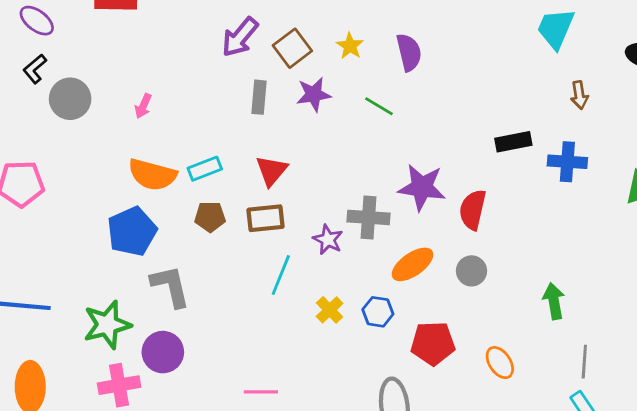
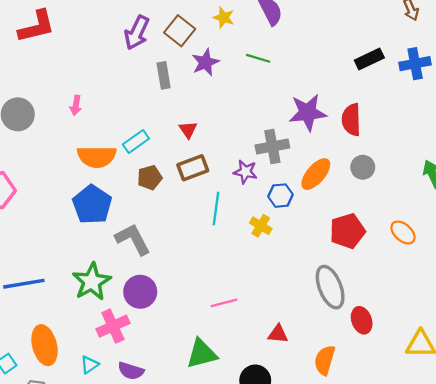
red triangle: (272, 171) -> (188, 130), size x0.7
blue hexagon: (378, 312) -> (280, 196), moved

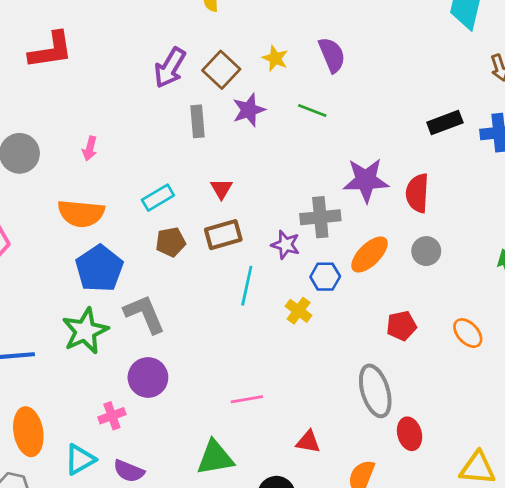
orange semicircle: (97, 157) -> (81, 213), moved
red pentagon: (347, 231) -> (401, 326), size x0.7
green star: (92, 282) -> (85, 331), moved
pink cross: (113, 326) -> (112, 416), size x0.7
cyan triangle: (89, 365) -> (80, 459), size x1.4

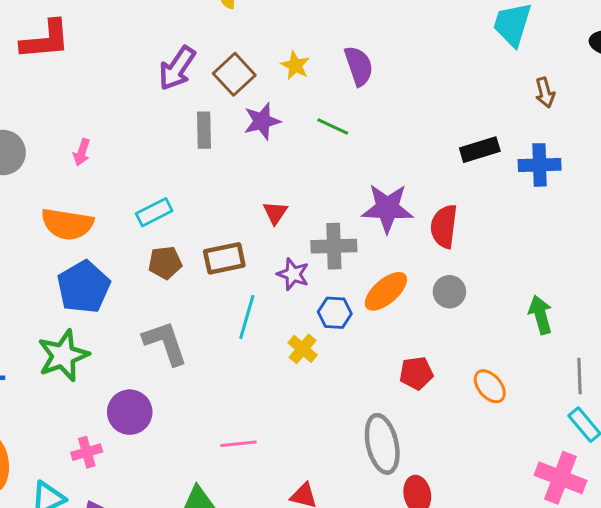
red triangle: (221, 189) -> (275, 213), moved
gray L-shape: (144, 314) -> (165, 343), moved

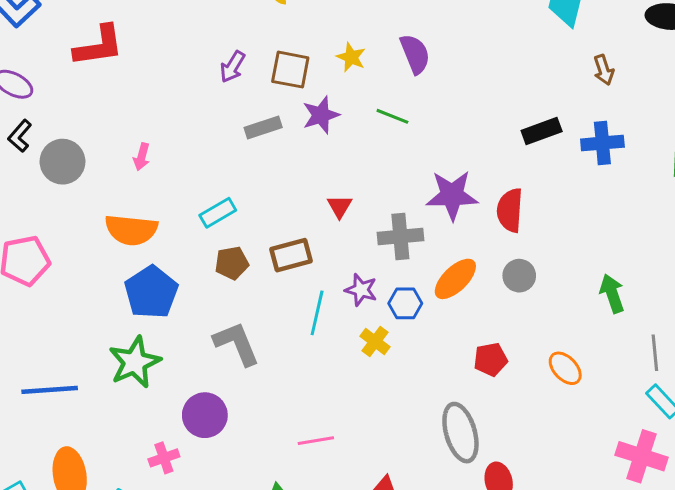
purple arrow: (177, 68) -> (233, 67), size x0.7
brown square: (234, 74) -> (290, 70), turned -33
gray rectangle: (204, 130) -> (263, 127), turned 76
purple star: (293, 274) -> (361, 290), moved

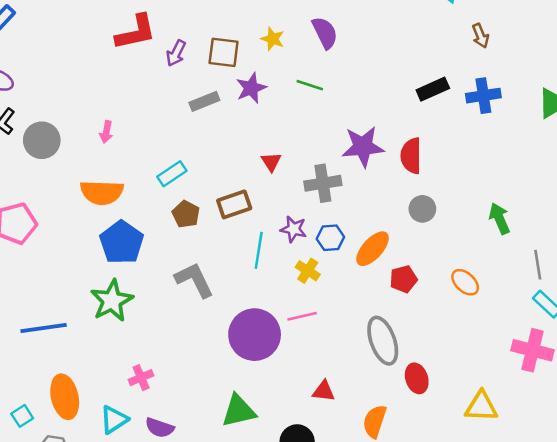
red L-shape: (99, 46) -> (136, 32), moved
brown pentagon: (232, 263) -> (186, 214), turned -30
orange ellipse: (455, 279) -> (373, 249), moved
purple circle: (205, 415) -> (255, 335), moved, size x1.4
pink line: (316, 441) -> (302, 316), moved

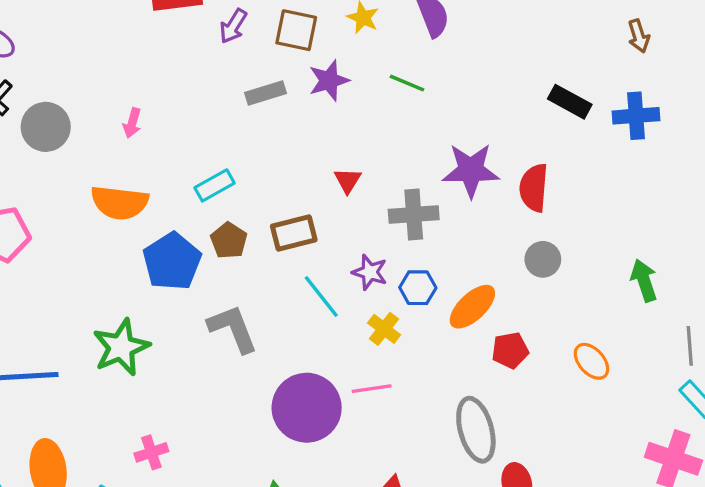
black rectangle: (433, 89) -> (570, 102), turned 48
blue pentagon: (122, 242) -> (172, 261), moved
cyan line: (259, 250) -> (321, 297), turned -52

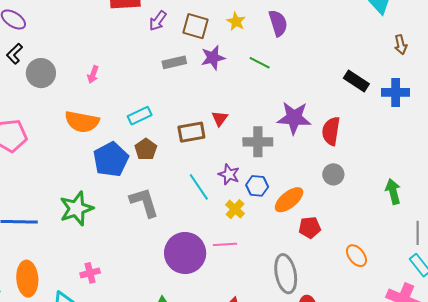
brown rectangle: (294, 233) -> (191, 132), moved
orange ellipse: (591, 361) -> (356, 256), moved

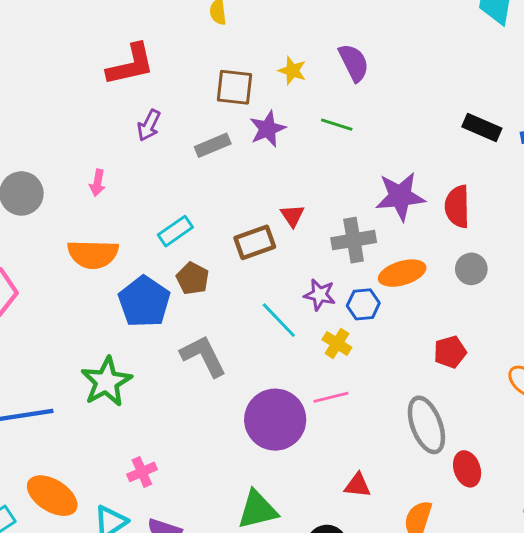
purple arrow: (158, 21) -> (149, 125), moved
orange ellipse: (289, 200) -> (402, 273), moved, turned 32
orange ellipse: (27, 279) -> (52, 496), turned -44

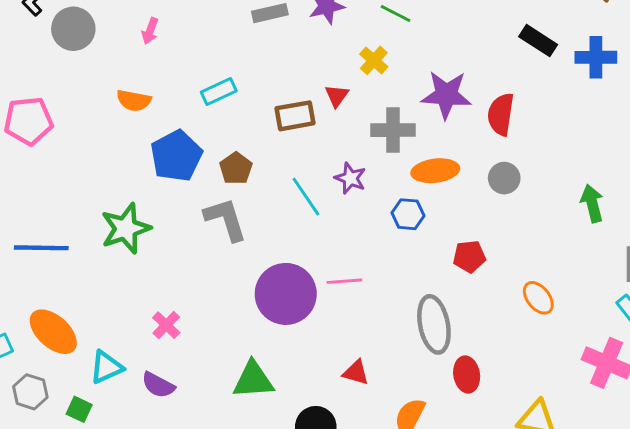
orange semicircle: (93, 254) -> (134, 100), size x0.7
brown pentagon: (193, 278) -> (236, 168), moved
blue hexagon: (363, 304) -> (408, 214), moved
yellow cross: (337, 344) -> (374, 60), moved
pink cross: (142, 472) -> (166, 325), moved, turned -32

